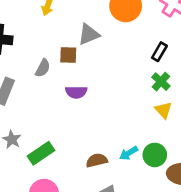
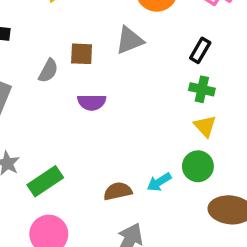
gray triangle: (89, 34) -> (130, 40), moved
green cross: (161, 82) -> (202, 89), turned -30
green circle: (155, 155) -> (198, 166), moved

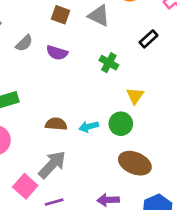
gray triangle: (130, 40) -> (99, 16), turned 30
gray semicircle: (48, 71) -> (24, 43), moved
green cross: (202, 89) -> (109, 63), moved

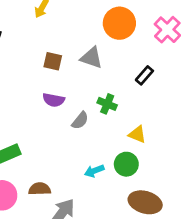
gray semicircle: (24, 43) -> (80, 121), moved
yellow triangle: (135, 96) -> (137, 134), turned -36
brown semicircle: (56, 124) -> (40, 189), moved

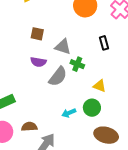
gray triangle: (92, 58) -> (63, 47), moved
black rectangle: (144, 75) -> (104, 43), turned -56
gray semicircle: (80, 121) -> (58, 77), size x1.5

